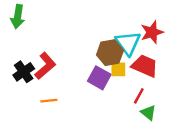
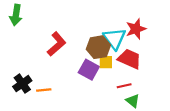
red L-shape: (45, 66) -> (57, 44), moved
black cross: (24, 72) -> (22, 84), moved
red line: (139, 96) -> (124, 86), turned 48

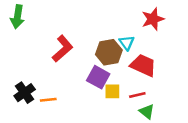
red star: (136, 29) -> (153, 19), moved
cyan triangle: (114, 39) -> (127, 43), size x0.6
yellow square: (106, 62) -> (112, 91), moved

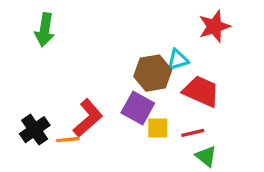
green arrow: (17, 17) -> (45, 30), moved
cyan triangle: (127, 43) -> (178, 60), turned 49
red L-shape: (63, 49) -> (88, 118), moved

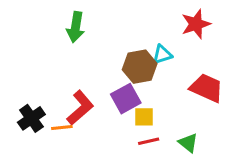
green arrow: (45, 30) -> (76, 27), moved
red trapezoid: (201, 91) -> (207, 88), moved
purple square: (138, 108) -> (126, 99), turned 32
red line: (193, 133) -> (149, 141), moved

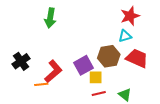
cyan triangle: (162, 54) -> (125, 36), moved
brown hexagon: (140, 67) -> (109, 56), moved
black cross: (31, 118) -> (21, 61), moved

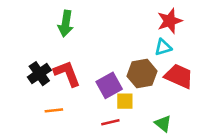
black cross: (21, 61) -> (39, 74), moved
red L-shape: (53, 71) -> (67, 74), moved, turned -70
red line: (99, 94) -> (110, 122), moved

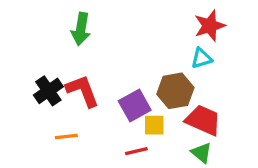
red trapezoid: (179, 76) -> (203, 120), moved

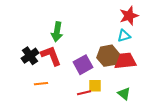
green arrow: (81, 29) -> (57, 32), moved
red trapezoid: (203, 120) -> (125, 61), moved, turned -30
yellow square: (154, 125) -> (95, 86), moved

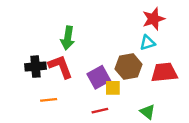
black cross: (30, 56) -> (35, 67), turned 30
red trapezoid: (125, 61) -> (164, 72), moved
yellow square: (95, 86) -> (113, 88), moved

